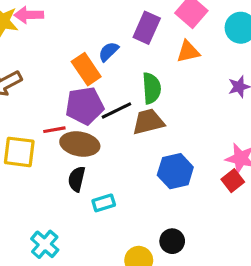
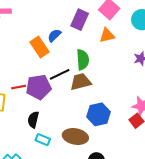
purple pentagon: (85, 106) -> (39, 87), moved
brown ellipse: (80, 144) -> (75, 137), moved
cyan rectangle: (104, 203) -> (43, 140), moved, turned 40

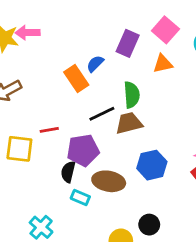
purple pentagon: (39, 87) -> (83, 150), moved
brown ellipse: (75, 137) -> (109, 181), moved

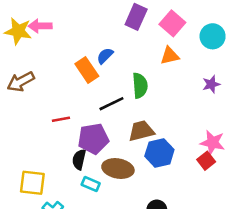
purple rectangle: (128, 43) -> (136, 17), moved
brown trapezoid: (129, 123) -> (141, 131), moved
yellow square: (19, 149) -> (32, 183), moved

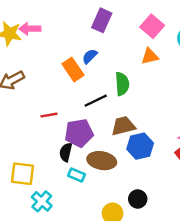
purple rectangle: (136, 17) -> (102, 20), moved

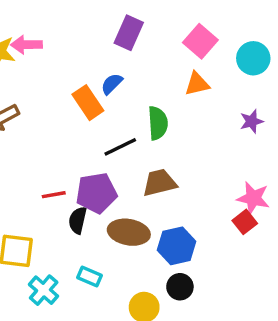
red line: (49, 115) -> (54, 195), moved
blue hexagon: (140, 146) -> (177, 246), moved
cyan rectangle: (77, 175) -> (90, 277), moved

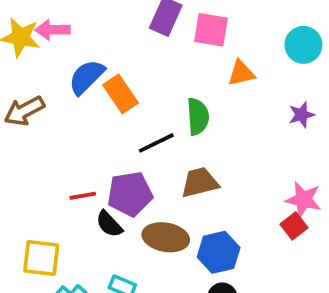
pink square: (200, 41) -> (211, 30), moved, turned -32
blue semicircle: (112, 84) -> (87, 77), moved, size x1.5
black semicircle: (78, 220) -> (109, 224), turned -56

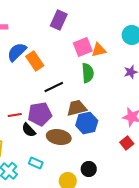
pink square: (211, 30) -> (83, 47), moved, turned -30
green semicircle: (198, 117) -> (88, 73), moved
red square: (294, 226) -> (127, 143), moved
blue hexagon: (219, 252) -> (87, 123), moved

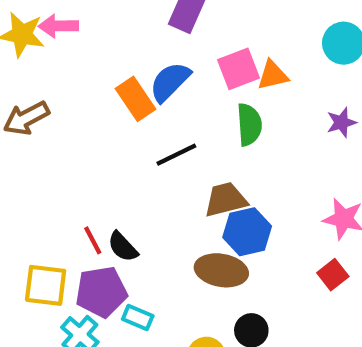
blue semicircle: (17, 52) -> (170, 82), moved
purple pentagon: (40, 114) -> (101, 292), moved
red line: (15, 115) -> (93, 240), moved, turned 72
brown ellipse: (59, 137) -> (221, 270), moved

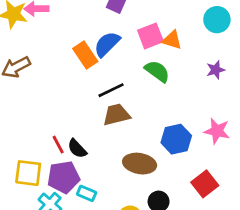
orange triangle: (273, 75) -> (172, 40), turned 30
green semicircle: (249, 125) -> (157, 71), turned -50
brown trapezoid: (226, 200) -> (116, 115), moved
blue hexagon: (247, 232) -> (176, 139), moved
red square: (333, 275) -> (205, 184), moved, size x1.4

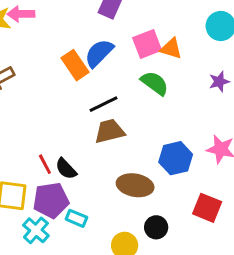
red square: (205, 184) -> (207, 208), turned -30

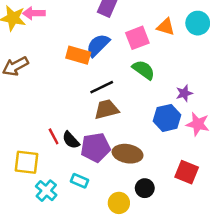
orange triangle: (171, 49) -> (166, 27), moved
orange rectangle: (75, 65) -> (78, 55), turned -40
purple star: (219, 82) -> (184, 93), moved
blue hexagon: (176, 158) -> (167, 118), moved
purple pentagon: (51, 200) -> (95, 147), moved

